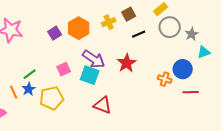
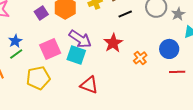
pink square: (64, 69) -> (50, 49), size x1.5
orange cross: (165, 79) -> (140, 58), moved, turned 32
blue star: (29, 89) -> (15, 41), moved

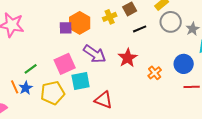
purple square: (41, 13) -> (66, 28), moved, turned 32
blue star: (15, 41) -> (26, 88), moved
cyan square: (76, 55) -> (81, 81), moved, turned -30

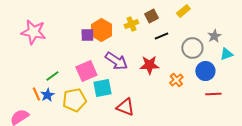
gray circle: (171, 22) -> (192, 48), moved
red star: (128, 58) -> (149, 65), turned 30

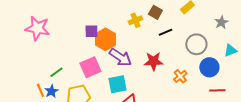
brown square: (151, 16) -> (155, 12), turned -32
orange hexagon: (101, 30) -> (105, 39), moved
gray star: (214, 36) -> (221, 22), moved
cyan square: (102, 88) -> (117, 84), moved

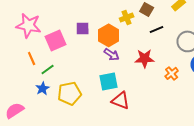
orange hexagon: (105, 39) -> (109, 35), moved
purple arrow: (120, 57) -> (112, 54), size x0.7
pink square: (90, 67) -> (56, 40), moved
orange line: (40, 90) -> (32, 58), moved

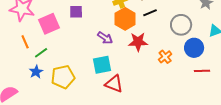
orange hexagon: (109, 35) -> (125, 19), moved

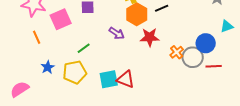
gray circle: (181, 25) -> (193, 57), moved
green line: (41, 53) -> (84, 48), moved
cyan square: (102, 65) -> (109, 79), moved

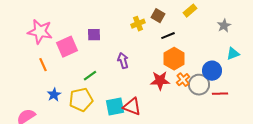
orange hexagon: (137, 14) -> (174, 59), moved
purple arrow: (117, 33) -> (123, 61), turned -140
red star: (150, 37) -> (160, 81), moved

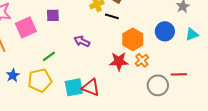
black line: (168, 36) -> (112, 16), moved, turned 40
purple arrow: (123, 61) -> (82, 41), turned -49
blue circle: (212, 71) -> (165, 31), moved
gray circle: (199, 85) -> (158, 85), moved

